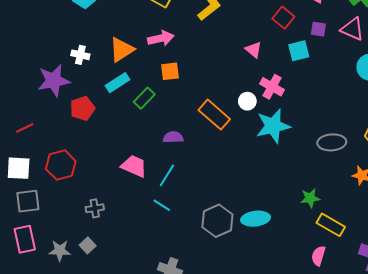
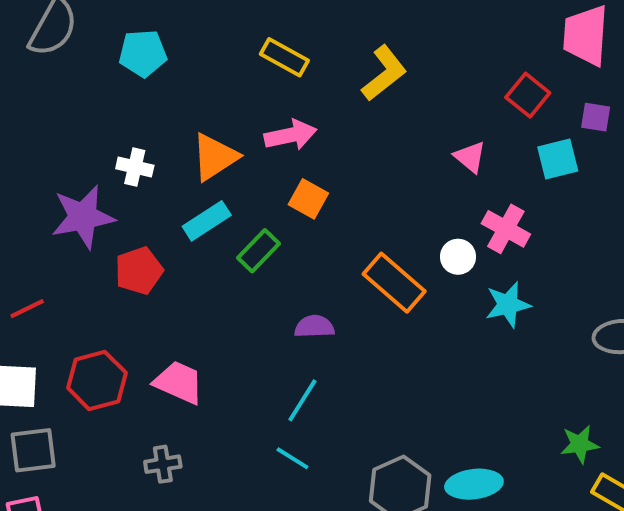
orange square: (170, 71) -> (308, 199), turned 36
cyan star: (273, 126) -> (508, 305), size x0.7
pink trapezoid: (134, 166) -> (179, 382), moved

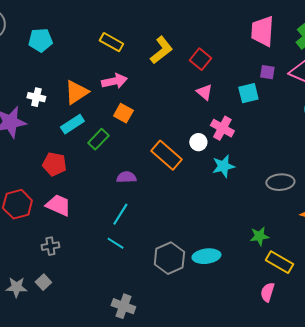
red square: (528, 95) -> (200, 59), moved
red pentagon: (139, 271) -> (54, 164), moved, turned 30

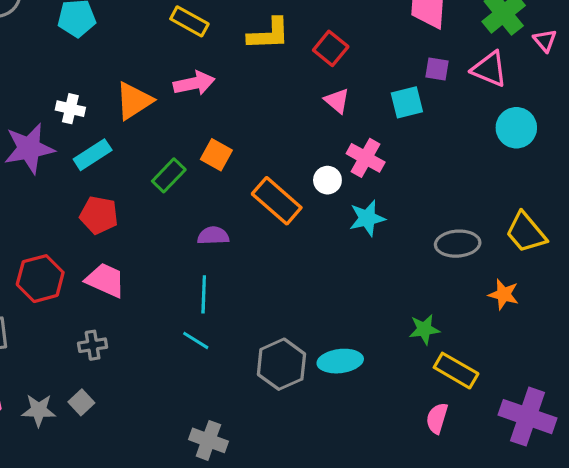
yellow L-shape: (161, 50) -> (269, 34), turned 36
orange square: (123, 113) -> (216, 155), moved
cyan rectangle: (72, 124) -> (93, 155), moved
cyan line: (120, 214) -> (204, 294), turned -30

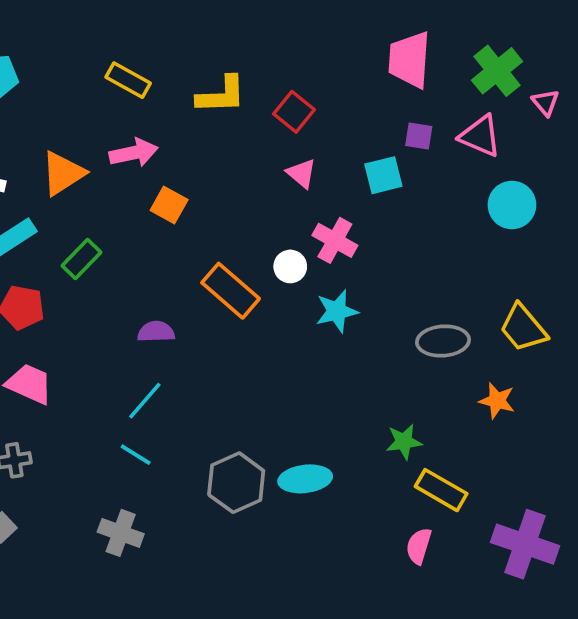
orange square: (216, 155) -> (169, 205), moved
green rectangle: (169, 175) -> (82, 259), moved
cyan line: (204, 294) -> (145, 401), turned 39
gray cross: (208, 440) -> (121, 533), moved

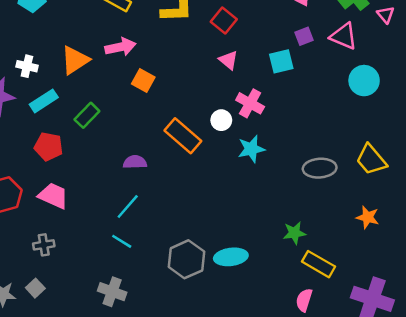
purple square: (419, 136) -> (304, 36), turned -30
orange star: (497, 401) -> (368, 217), moved

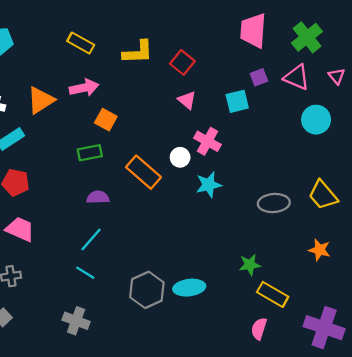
pink triangle: (386, 15) -> (337, 76), moved
green rectangle: (87, 115) -> (90, 153), moved, turned 35

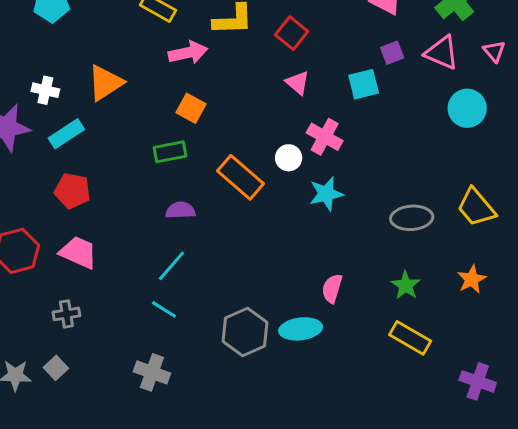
pink arrow: (84, 88) -> (188, 53), moved
orange star: (319, 250) -> (472, 279), turned 30
green star: (250, 265) -> (406, 285), moved, turned -30
purple cross: (324, 328) -> (478, 381), size x0.7
pink semicircle: (259, 329) -> (332, 288), moved

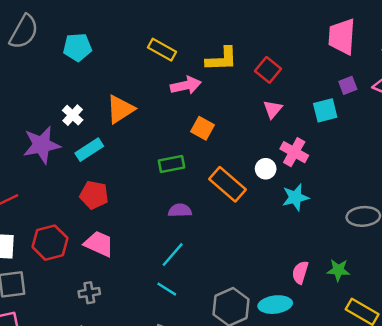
pink triangle: (298, 83) -> (273, 109), turned 30
white cross: (45, 90) -> (73, 115), turned 30
orange square: (191, 108) -> (202, 128), moved
green star: (406, 285) -> (338, 270), moved, turned -30

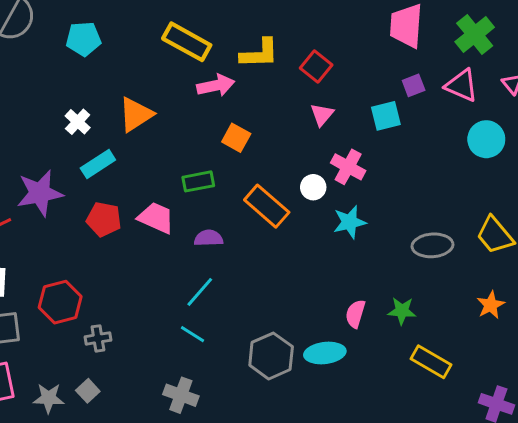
yellow rectangle: (162, 50) -> (187, 42), size x1.4
purple star: (42, 145) -> (40, 193), moved
red hexagon: (50, 243) -> (60, 302), moved
pink trapezoid: (99, 244) -> (156, 218), moved

